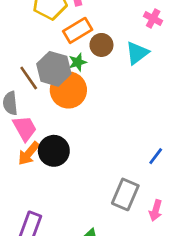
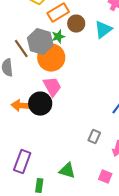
pink trapezoid: (25, 128) -> (52, 87), moved
orange arrow: (29, 153) -> (21, 106), turned 54
gray rectangle: (125, 194) -> (94, 137), size x0.6

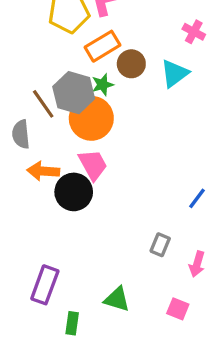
orange arrow: (21, 106) -> (43, 171), moved

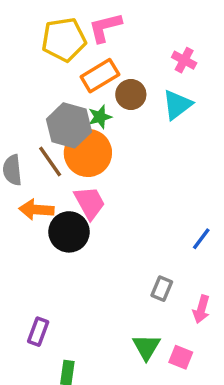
pink cross: (194, 32) -> (184, 60), moved
brown line: (43, 104) -> (50, 161), moved
purple rectangle: (45, 285) -> (38, 332), size x0.7
green triangle: (117, 299) -> (146, 347), moved, turned 44

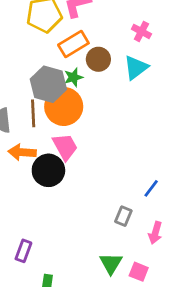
brown line: (50, 161) -> (33, 113), turned 32
blue line: (201, 239) -> (151, 188), moved

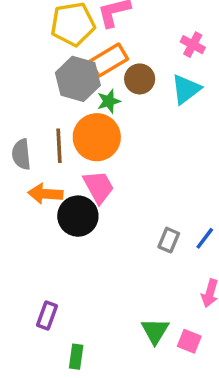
gray hexagon: (48, 84) -> (78, 79), moved
gray rectangle: (123, 216) -> (169, 240), moved

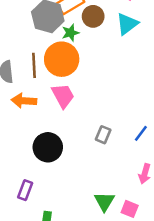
black circle: (78, 216) -> (48, 147), moved
gray rectangle: (169, 240) -> (103, 135), moved

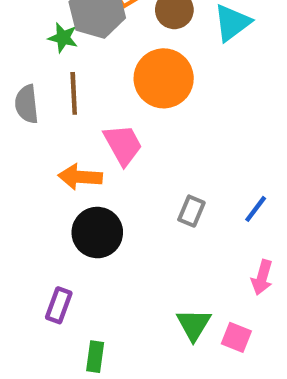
green star: (70, 33) -> (63, 38), moved, turned 30
orange circle: (62, 59) -> (164, 78), moved
orange arrow: (24, 101) -> (80, 177), moved

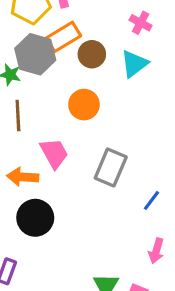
orange circle: (164, 78) -> (84, 105), size x0.7
gray rectangle: (191, 211) -> (111, 167), moved, size x1.6

